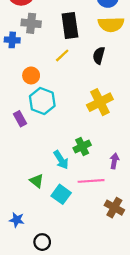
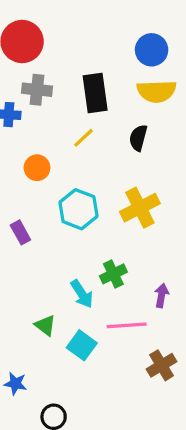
cyan hexagon: (42, 101) -> (79, 209), moved
brown cross: (114, 208) -> (162, 365), turned 30

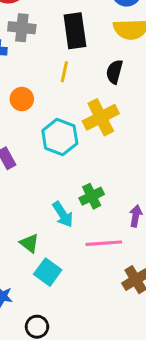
yellow line: (83, 138) -> (64, 72), turned -35
yellow cross: (140, 208) -> (101, 117), moved
cyan square: (82, 345) -> (48, 272), moved

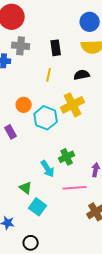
black rectangle: (75, 31) -> (56, 48), size x0.7
black semicircle: (114, 72) -> (82, 75), turned 63
orange circle: (22, 99) -> (24, 105), moved

